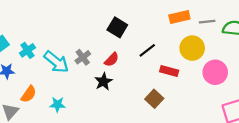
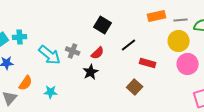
yellow circle: (192, 48) -> (179, 41), moved
cyan cross: (27, 50) -> (20, 37), moved, turned 32
gray cross: (83, 57) -> (73, 51), turned -32

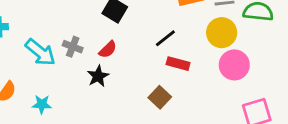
black line: (129, 45) -> (165, 38), moved

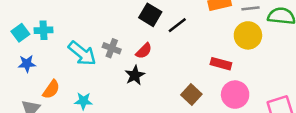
black line: (165, 38) -> (177, 25), moved
red rectangle: (178, 64) -> (221, 64), moved
pink circle: (234, 65) -> (235, 95), moved

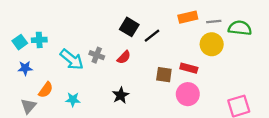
black star: (135, 75) -> (121, 95), moved
brown square: (191, 95) -> (164, 75), moved, turned -35
pink circle: (235, 95) -> (188, 94), moved

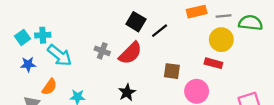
red semicircle: (124, 57) -> (130, 53), size x1.6
cyan arrow: (72, 59) -> (60, 55), moved
red rectangle: (189, 68) -> (213, 63), moved

